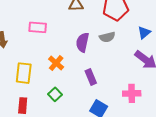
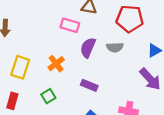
pink rectangle: (38, 27) -> (70, 25), moved
purple rectangle: (91, 77) -> (89, 85), turned -56

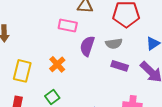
purple rectangle: (89, 85) -> (120, 66), moved

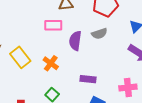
purple rectangle: (120, 66) -> (88, 79), moved
yellow rectangle: (22, 71) -> (20, 57), moved, turned -40

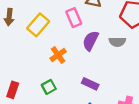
pink rectangle: (53, 25) -> (74, 18), turned 48
yellow rectangle: (20, 57) -> (38, 25), moved, turned 60

